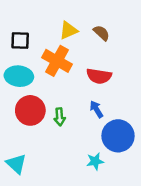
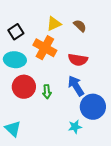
black square: (20, 41) -> (16, 32), turned -35
blue arrow: (96, 109) -> (76, 86), size x1.5

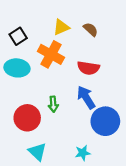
red circle: (24, 87) -> (27, 118), moved
cyan star: (75, 127) -> (83, 153), moved
cyan triangle: (13, 129) -> (37, 152), moved

